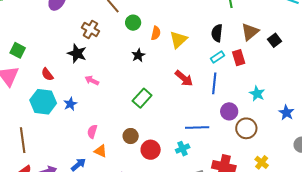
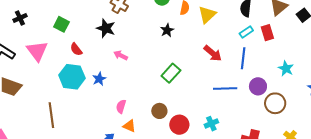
green square: (18, 50) -> (61, 24), moved
blue line: (197, 128) -> (225, 89), moved

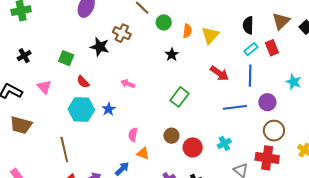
black star: (106, 28) -> (100, 47), moved
pink triangle: (37, 51) -> (44, 87), size x0.7
brown circle: (275, 103) -> (274, 131), moved

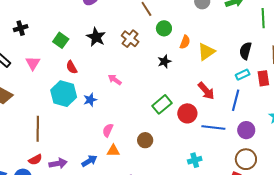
brown cross: (122, 33) -> (130, 39), moved
red circle: (193, 147) -> (187, 113), moved
orange triangle: (143, 153) -> (113, 151), turned -32

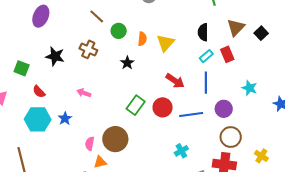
brown circle: (145, 140) -> (115, 139), moved, size x1.6

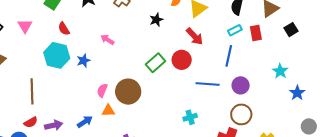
black square: (261, 33) -> (291, 30), moved
red arrow: (175, 81) -> (195, 36), moved
cyan star: (249, 88) -> (280, 71), moved
red circle: (163, 107) -> (182, 60), moved

